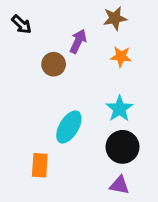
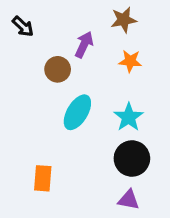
cyan ellipse: (69, 127) -> (77, 112), moved

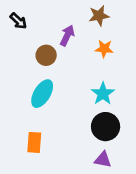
cyan ellipse: (77, 112) -> (42, 94), moved

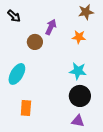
brown star: (99, 16) -> (86, 12), moved
cyan ellipse: (42, 94) -> (17, 74), moved
cyan star: (103, 94) -> (78, 71), turned -30

